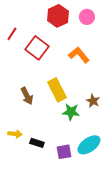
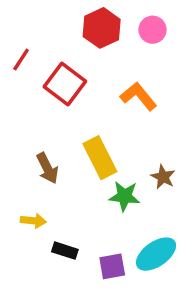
yellow arrow: (15, 134) -> (33, 221), moved

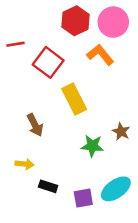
pink circle: (153, 30) -> (113, 22), size x1.5
red line: (21, 59) -> (15, 44), turned 48
orange L-shape: (138, 96) -> (100, 55), moved
yellow rectangle: (100, 158) -> (74, 99), moved

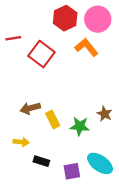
yellow rectangle: (74, 99) -> (53, 119), moved, size x0.7
brown arrow: (35, 125) -> (30, 108), turned 102
cyan ellipse: (116, 189) -> (100, 163), turned 70

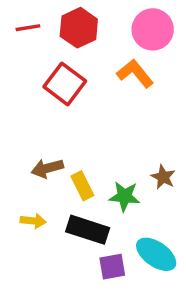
red hexagon: (65, 18) -> (79, 28), moved
red line: (13, 38) -> (28, 28), moved
black rectangle: (41, 161) -> (88, 230), moved, size x1.6

